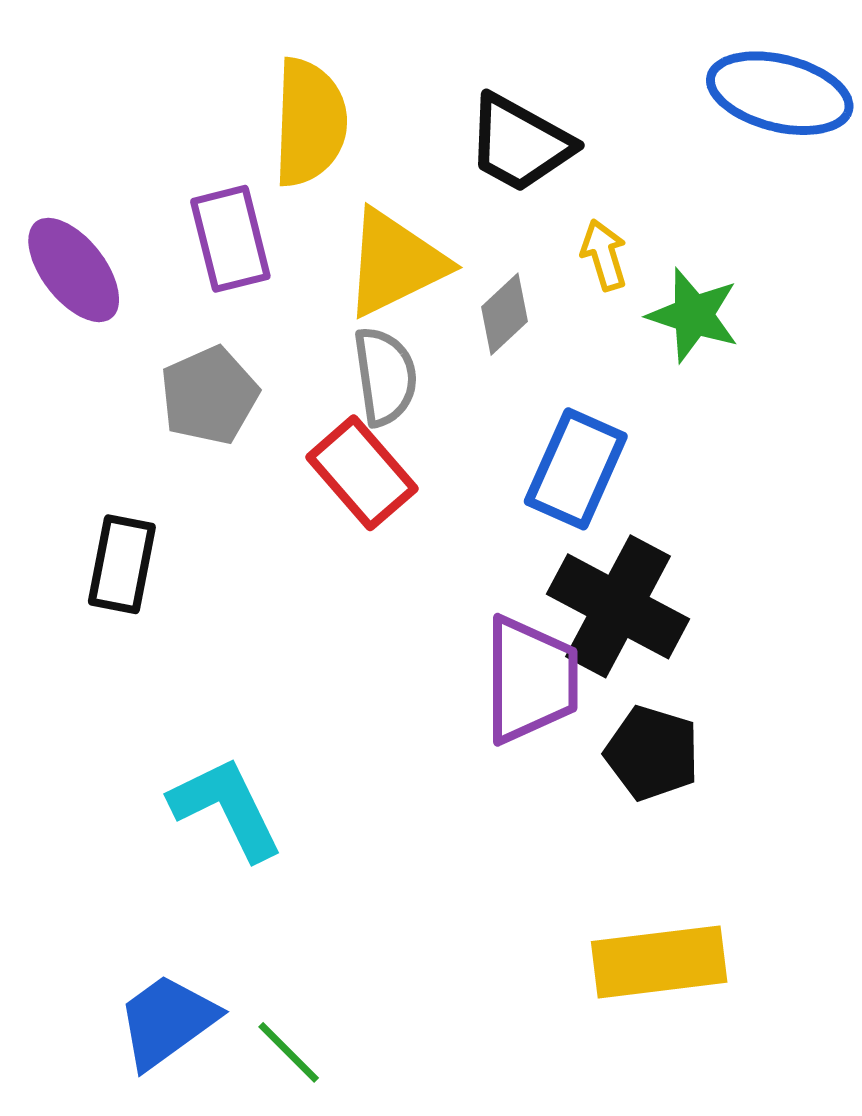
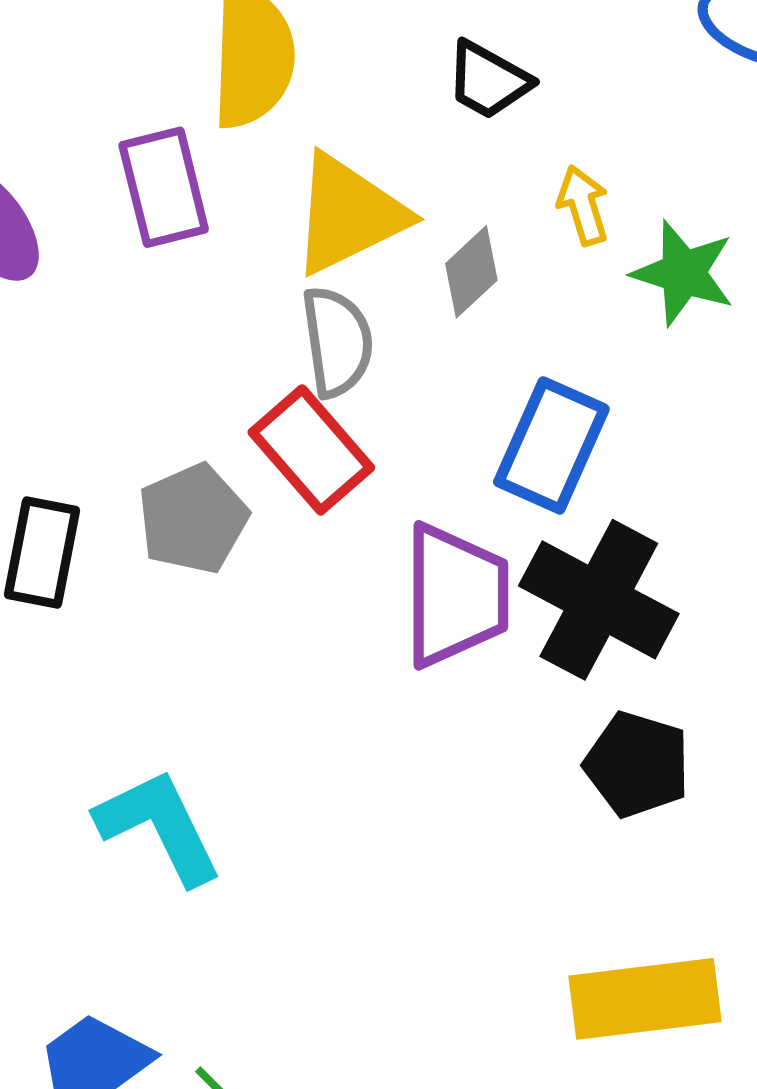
black trapezoid: (520, 143) -> (488, 80), size x0.7
gray pentagon: (209, 396) -> (193, 519), moved
purple trapezoid: (531, 680) -> (456, 595), moved

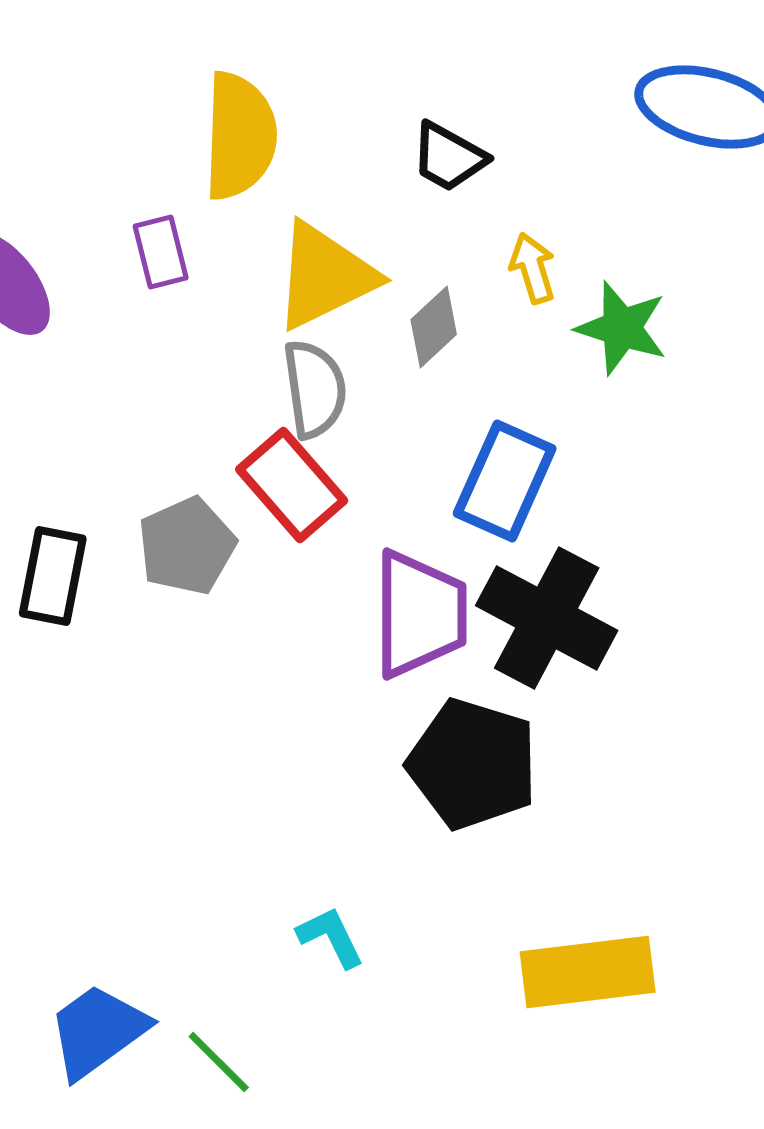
purple rectangle: (164, 187) -> (161, 252), size x0.7
black pentagon: (637, 764) -> (473, 764), moved, size x1.4
cyan L-shape: (159, 826) -> (331, 937), moved, size x0.6

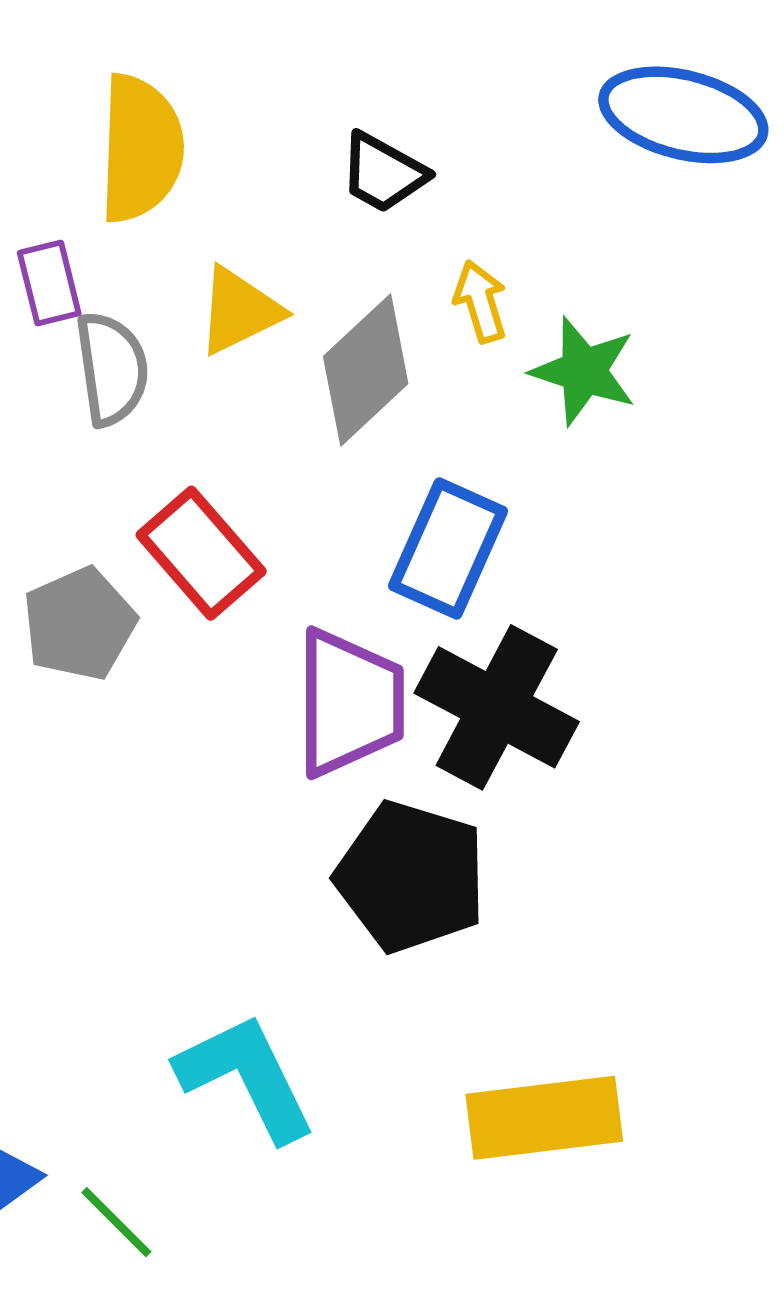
yellow triangle: (325, 276) -> (239, 311), size x0.7
gray diamond: (434, 327) -> (366, 370), size x1.6
gray semicircle: (315, 389) -> (112, 369), moved
cyan L-shape: (331, 937) -> (246, 1077), size x1.8

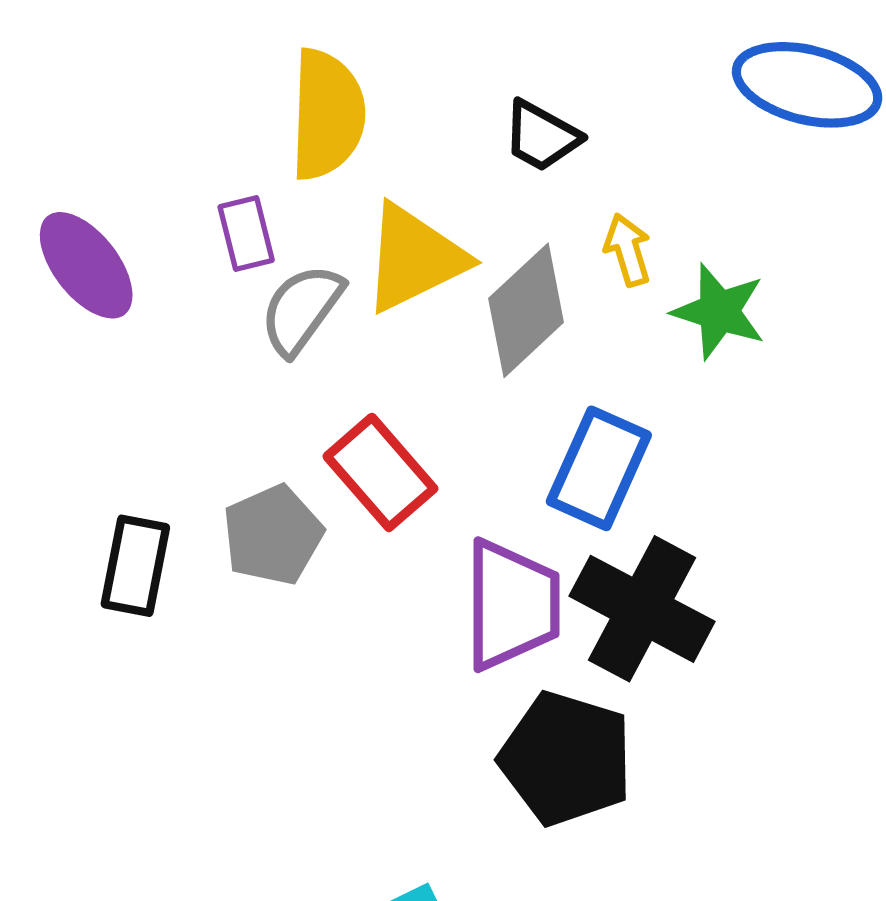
yellow triangle: (239, 311) -> (414, 258), size x1.4
gray semicircle: (112, 369) -> (302, 309), turned -136

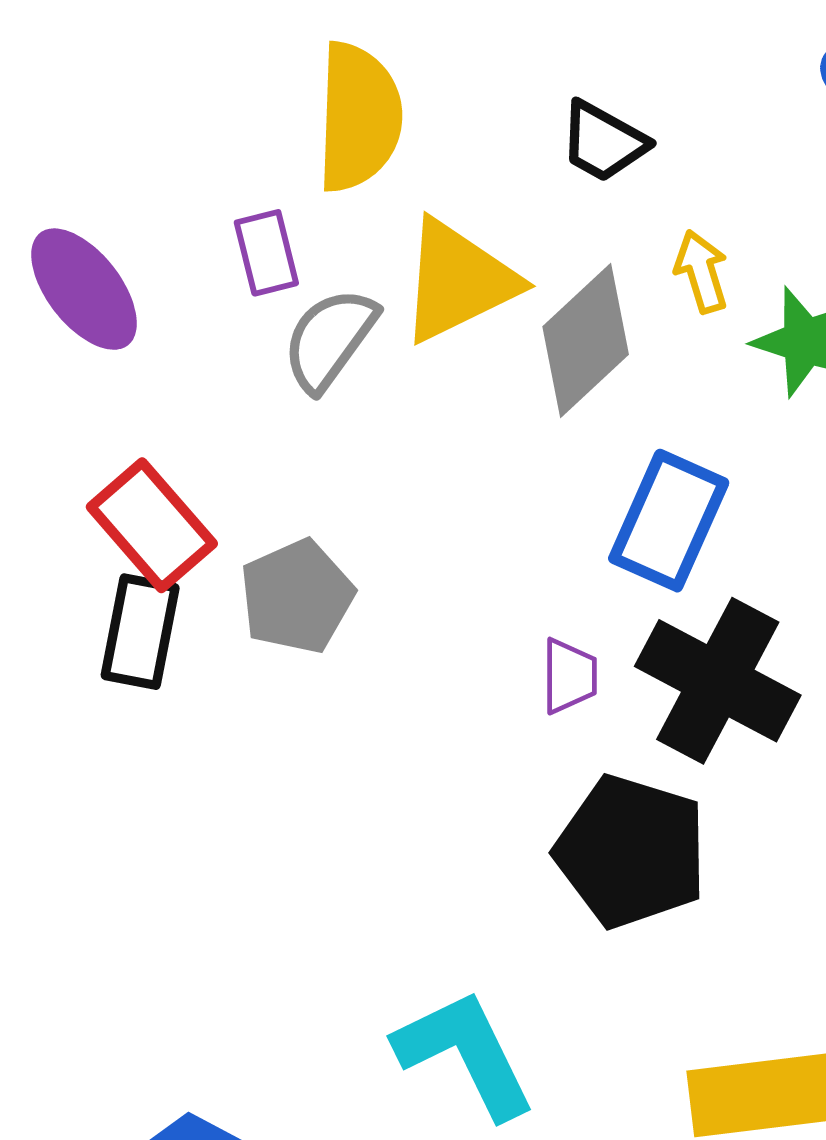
red rectangle: (380, 472) -> (152, 525), moved
purple trapezoid: (512, 605) -> (569, 676), size x0.5

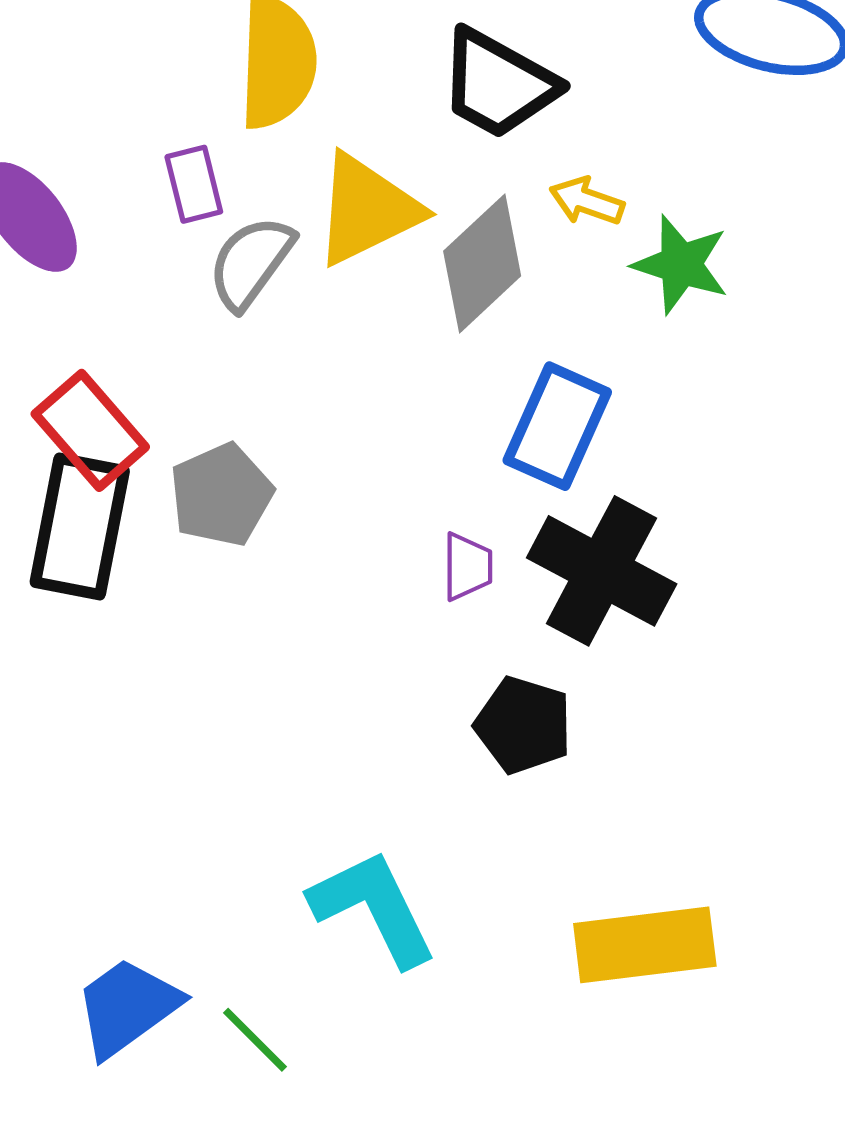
black trapezoid: (603, 142) -> (498, 84), size x1.5
yellow arrow: (701, 272) -> (587, 201), turned -54
black rectangle: (140, 632) -> (80, 526), size x1.4
black pentagon: (631, 851) -> (523, 725), size x0.7

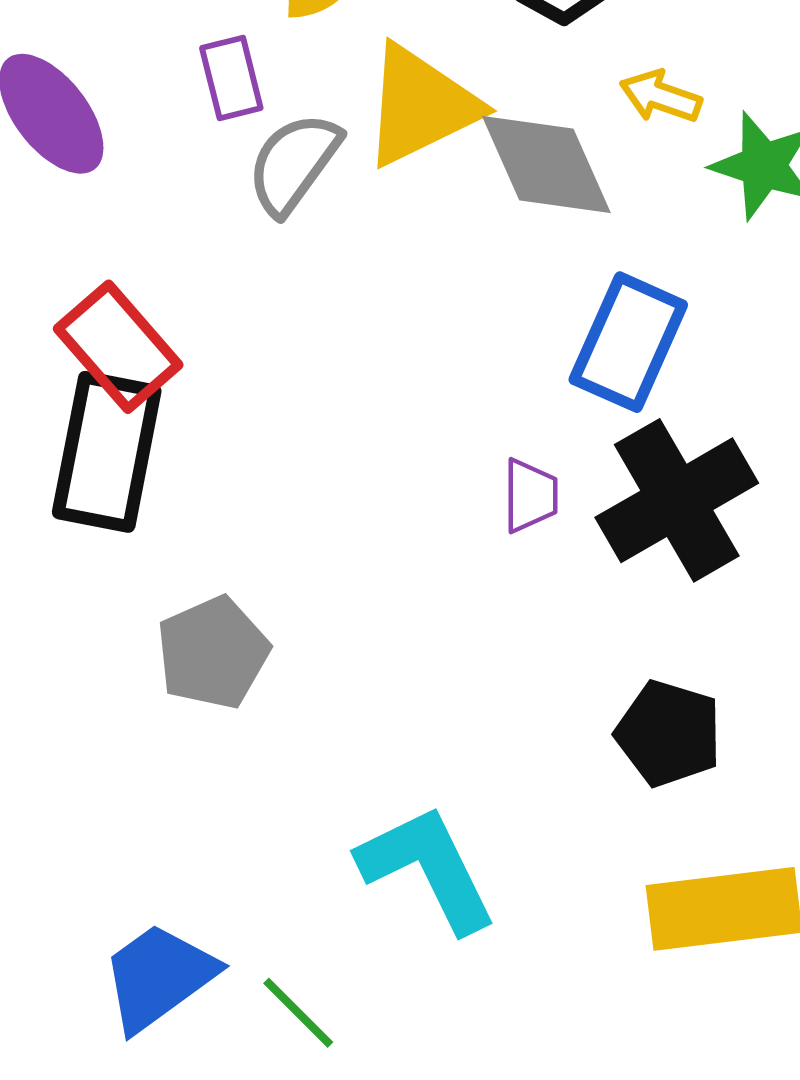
gray diamond: (482, 263) -> (546, 164), turned -71
gray pentagon: (221, 495) -> (213, 653), moved
black cross: (602, 571) -> (677, 500), turned 32
black pentagon: (523, 725) -> (669, 733), moved

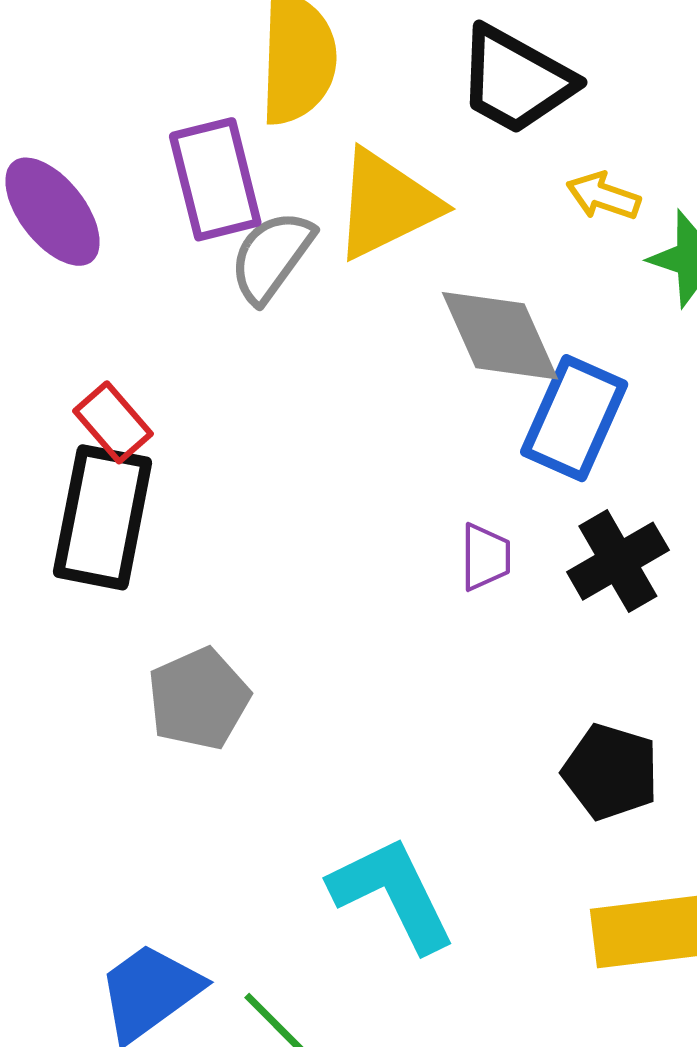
purple rectangle: (231, 78) -> (215, 179), size x1.6
gray diamond: (546, 164) -> (500, 336), moved
red rectangle: (118, 347) -> (113, 422), size x0.7
black cross: (677, 500) -> (618, 561), size x0.7

